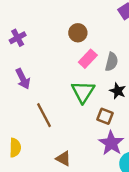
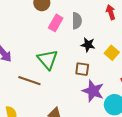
green triangle: (83, 92) -> (48, 60), moved
brown line: (44, 115) -> (29, 81), turned -30

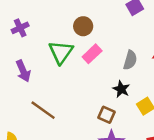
gray semicircle: (77, 21) -> (130, 60), moved
green triangle: (48, 60) -> (61, 52), moved

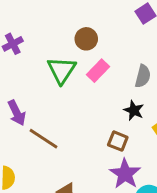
purple arrow: (23, 71) -> (17, 113), moved

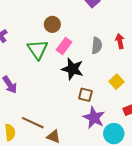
black star: (134, 110) -> (72, 69), moved, size x1.5
brown line: (44, 139) -> (33, 123), moved

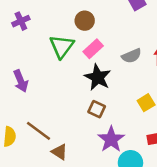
gray semicircle: (97, 46) -> (132, 56), turned 49
brown square: (85, 95) -> (97, 109), moved

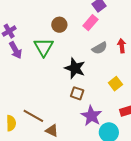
pink rectangle: (93, 49) -> (90, 23), moved
purple arrow: (21, 81) -> (15, 50), moved

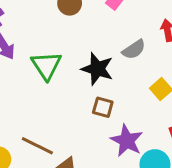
green triangle: (44, 47) -> (46, 65), moved
gray semicircle: (100, 48) -> (134, 50), moved

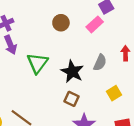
gray semicircle: (134, 50) -> (100, 63), turned -42

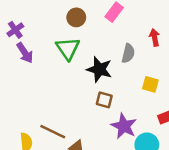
green triangle: (37, 63) -> (68, 49), moved
yellow square: (114, 93) -> (150, 84), turned -32

